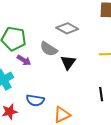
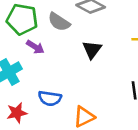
gray semicircle: (49, 49) -> (59, 22), moved

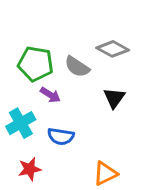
blue semicircle: (50, 98) -> (61, 136), moved

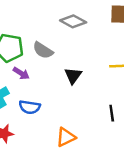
gray diamond: (113, 49) -> (73, 21), moved

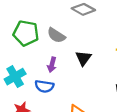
purple arrow: (21, 73) -> (52, 65), moved, turned 72

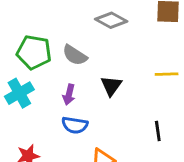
cyan cross: (15, 77) -> (19, 93), moved
blue semicircle: (44, 86) -> (75, 125), moved

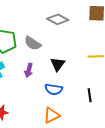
blue semicircle: (75, 125) -> (54, 89), moved

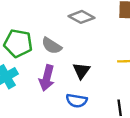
purple arrow: (29, 70) -> (47, 78), size x1.5

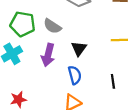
blue semicircle: (77, 101) -> (75, 75), turned -114

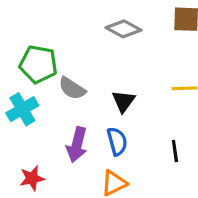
gray semicircle: (52, 26) -> (72, 88), moved
purple arrow: (48, 55) -> (77, 145), moved

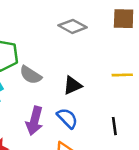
black triangle: (124, 101) -> (72, 85), turned 30
blue semicircle: (117, 141) -> (67, 118), turned -30

